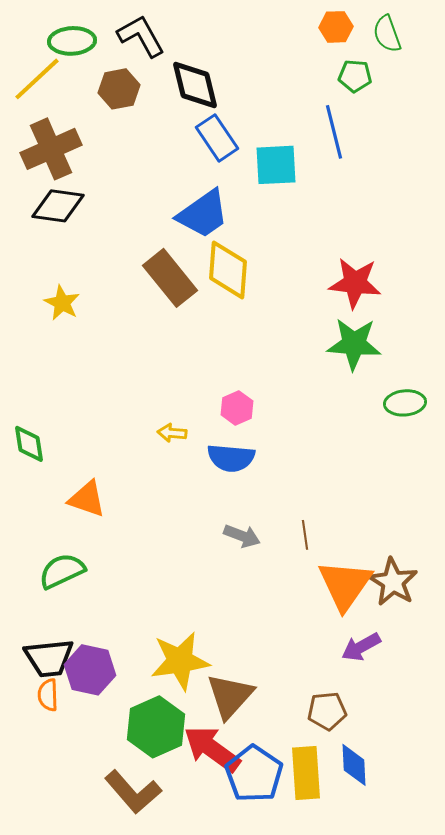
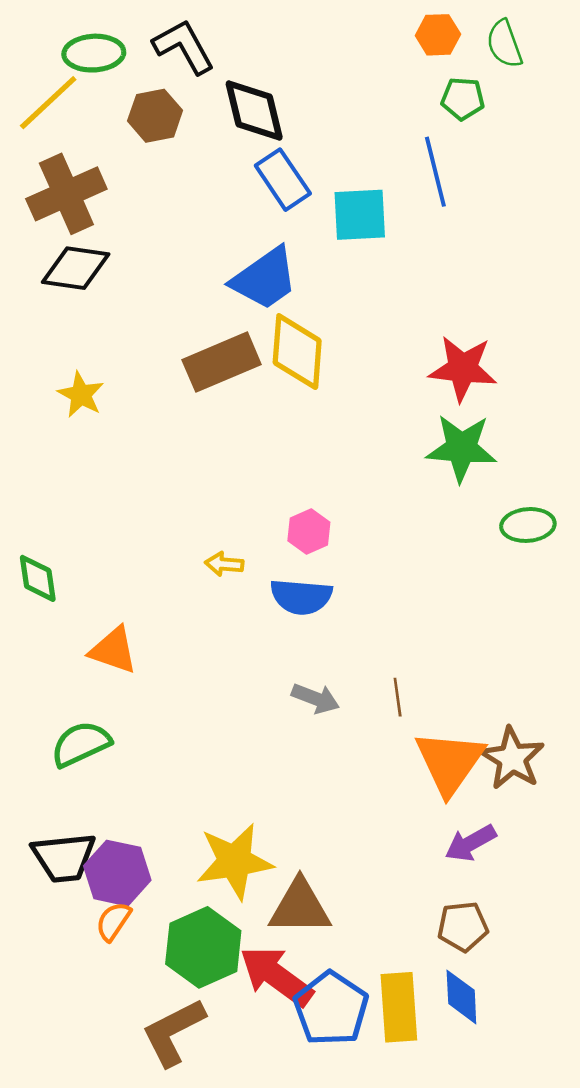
brown rectangle: (170, 278) -> (222, 362), turned -74
orange semicircle: (48, 695) -> (113, 921), moved, turned 36
brown triangle: (230, 696) -> (300, 907), turned 48
brown pentagon: (327, 711) -> (463, 927), moved
brown L-shape: (133, 792) -> (173, 1032), turned 104

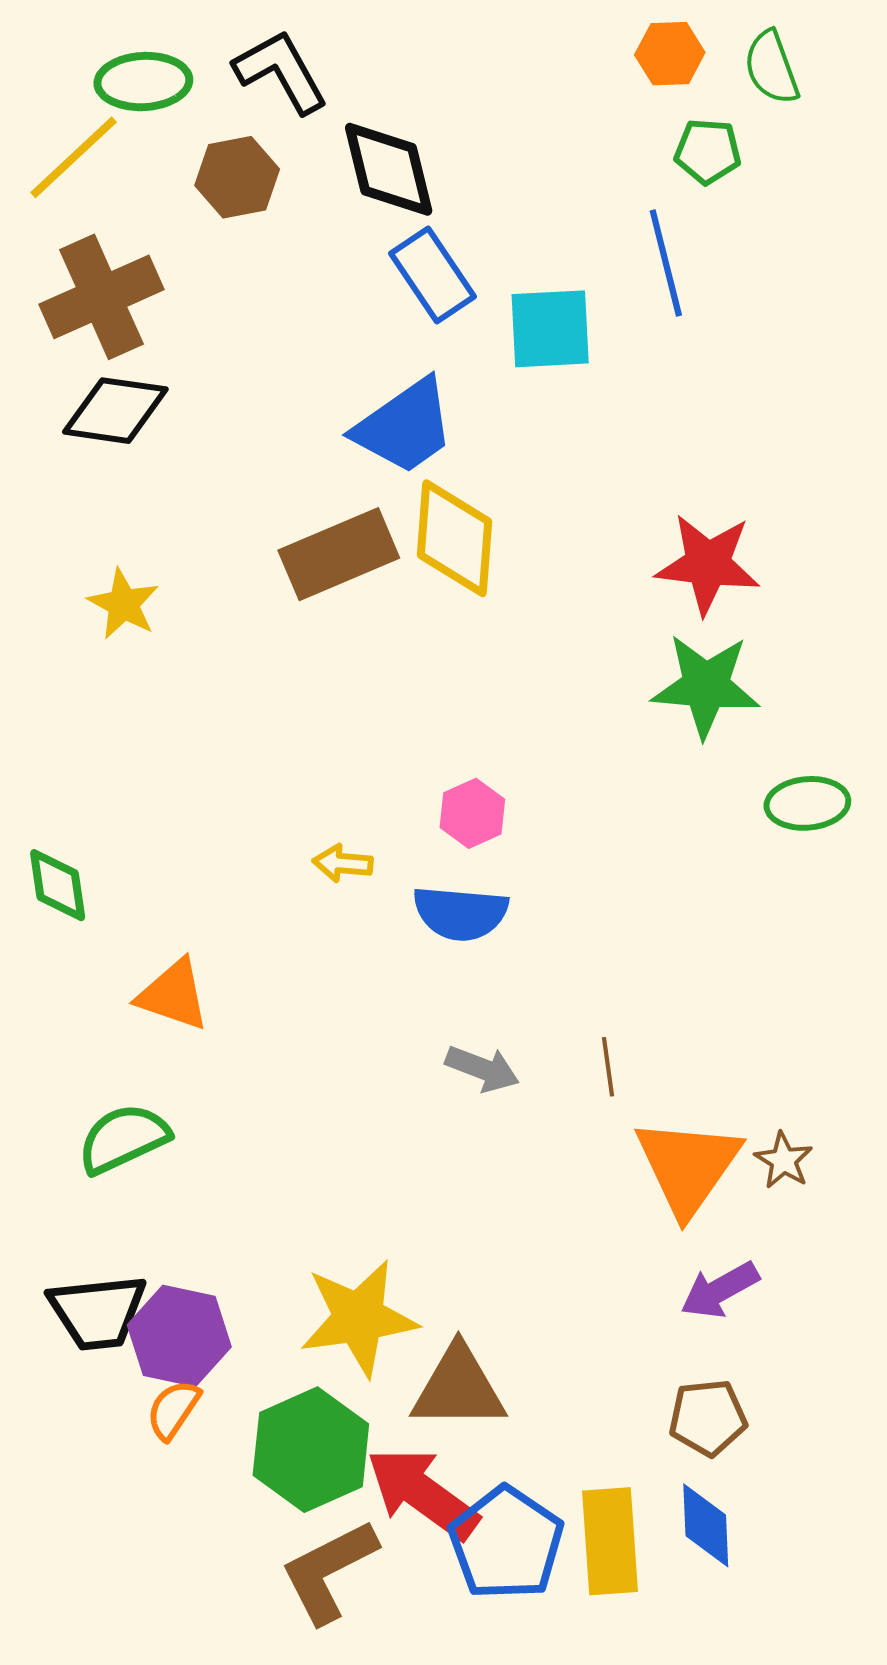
brown star: (512, 758) -> (784, 1160), size x0.6
brown L-shape: (173, 1032) -> (329, 1571), moved

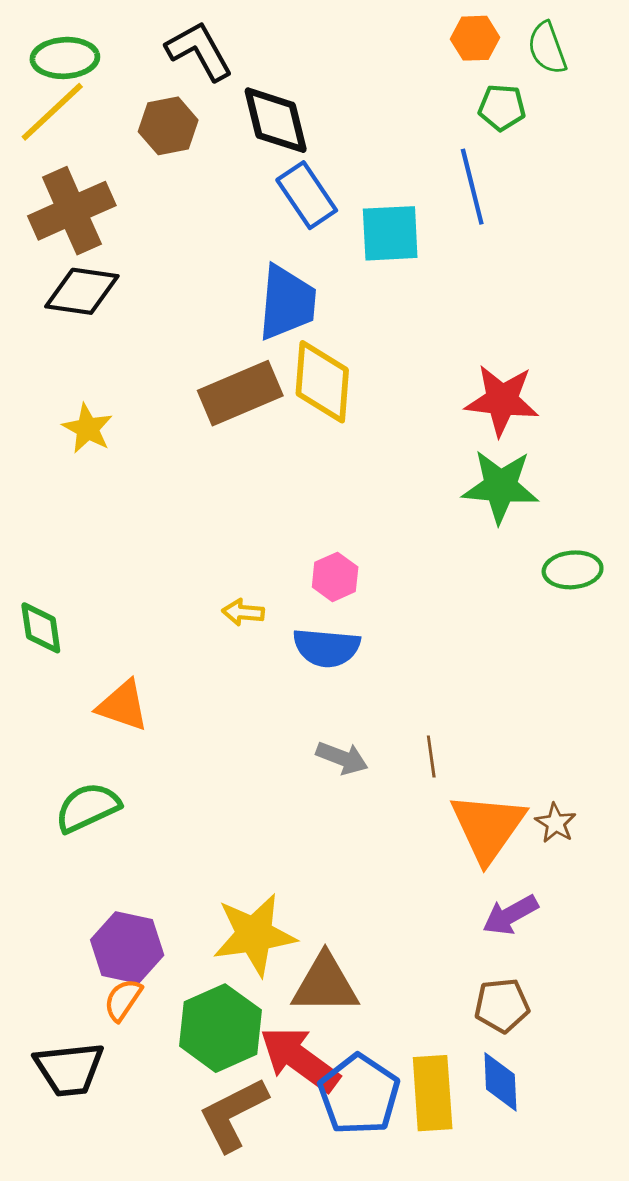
green ellipse: (143, 82) -> (65, 58), moved
blue trapezoid: (405, 427) -> (287, 303), turned -50
black trapezoid: (98, 1312) -> (69, 1069), moved

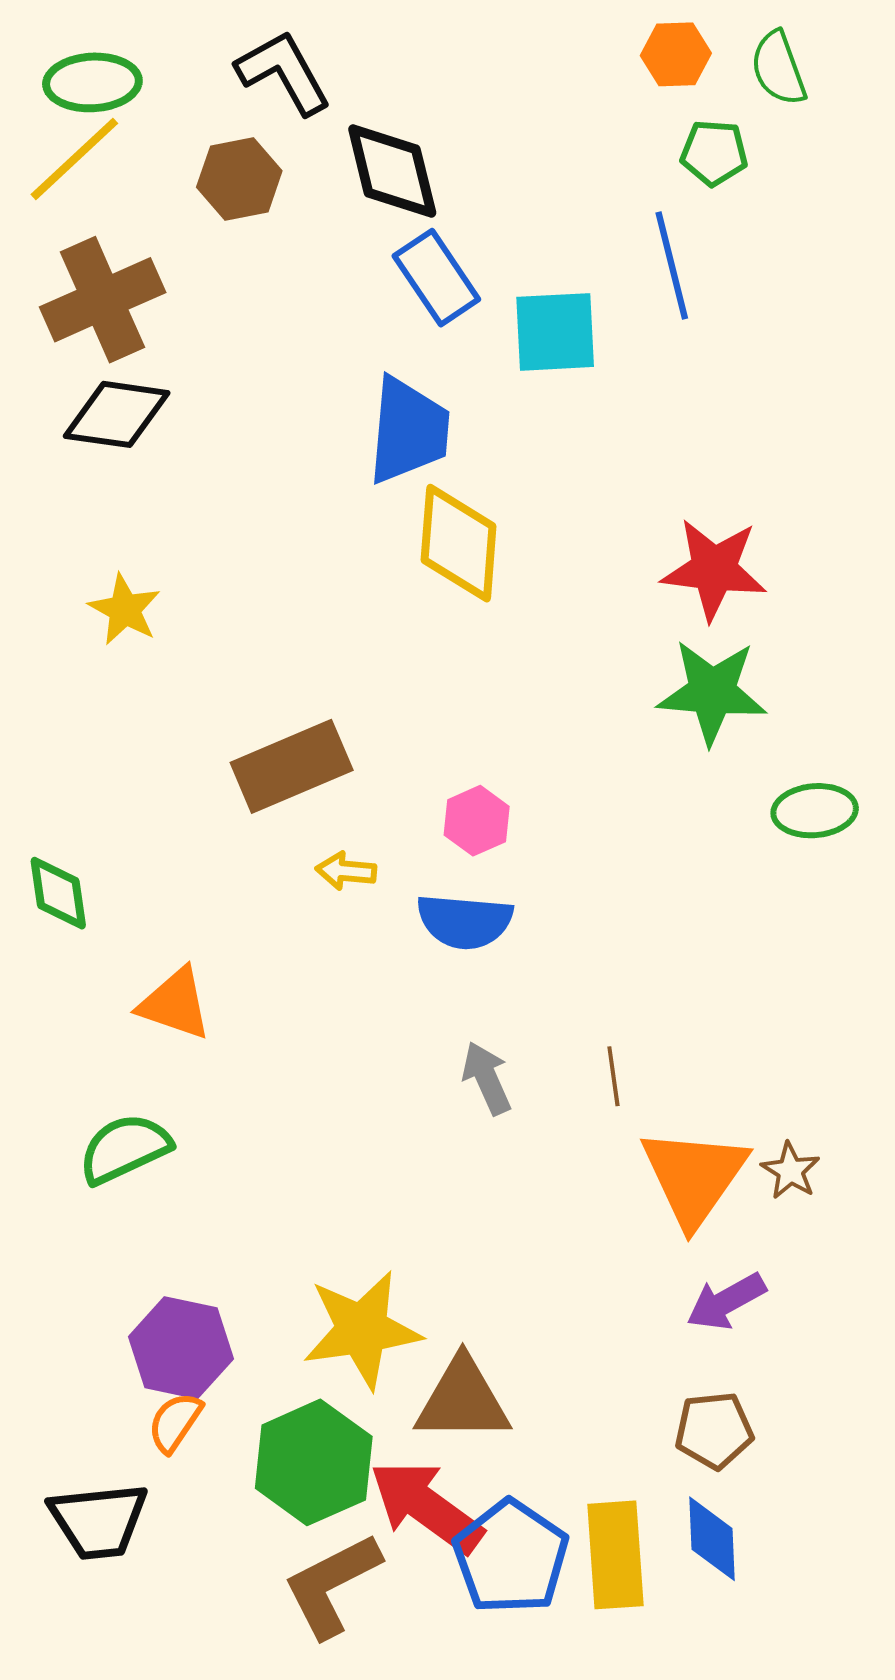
brown rectangle: (240, 393) -> (292, 766), moved
gray arrow: (342, 758) -> (487, 1078), turned -135

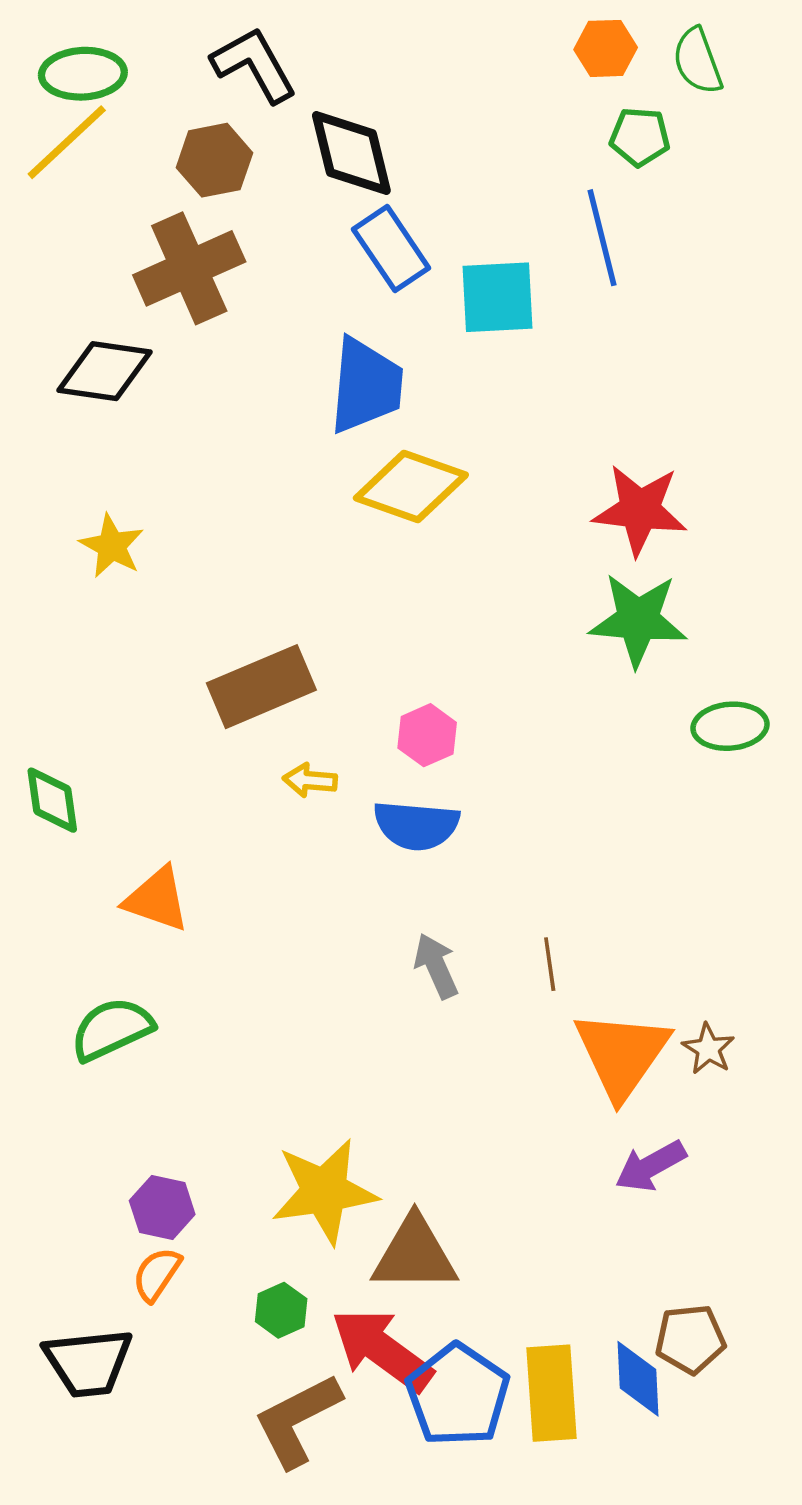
brown cross: (103, 300) -> (189, 268), moved
yellow diamond: (459, 543) -> (411, 486), turned -75
purple hexagon: (181, 1348) -> (162, 1207), size x0.7
brown pentagon: (714, 1430) -> (690, 1339), moved
green hexagon: (314, 1462) -> (281, 1310), size x0.5

